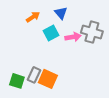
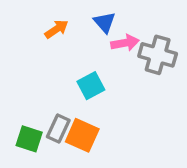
cyan square: (51, 33) -> (91, 86), moved
pink arrow: (73, 37) -> (125, 43), moved

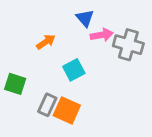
orange arrow: (57, 29) -> (46, 42), moved
green square: (29, 139) -> (15, 84), moved

